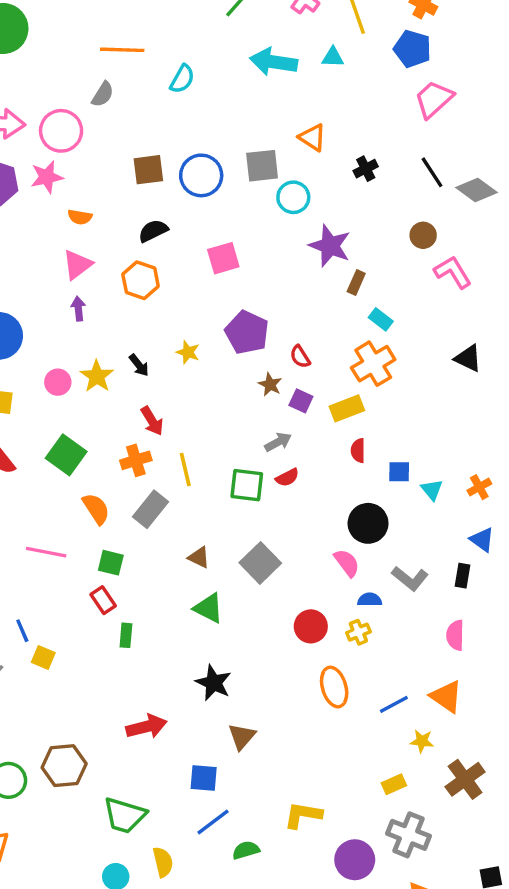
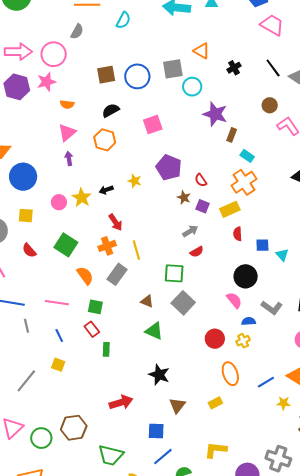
pink trapezoid: (434, 99) -> (272, 25), turned 75
black arrow: (139, 365) -> (106, 190), turned 112
green square: (247, 485) -> (174, 273), moved
blue line: (22, 631) -> (59, 336), moved
yellow rectangle: (394, 784) -> (215, 403), moved

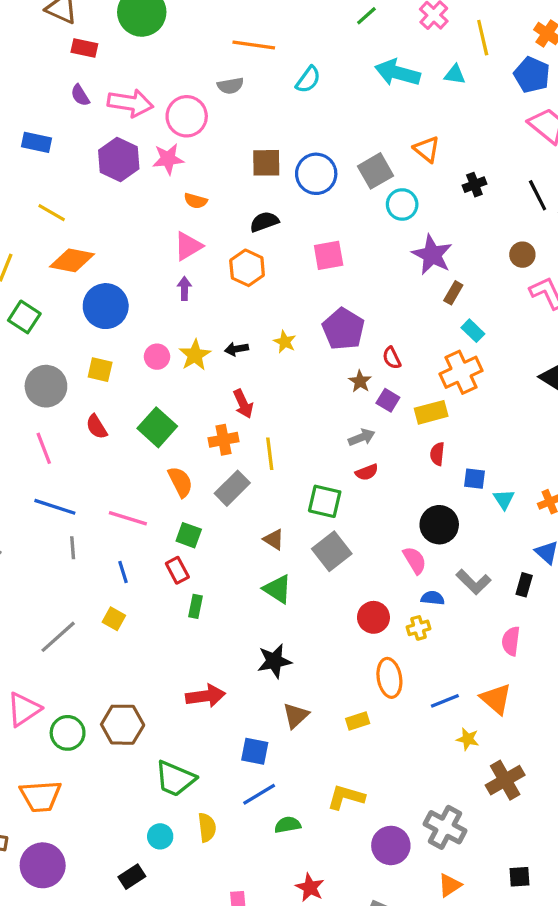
gray semicircle: (77, 32) -> (230, 86), turned 42
gray square: (173, 69) -> (376, 171), turned -30
black star: (159, 375) -> (274, 661), turned 30

